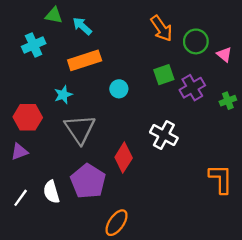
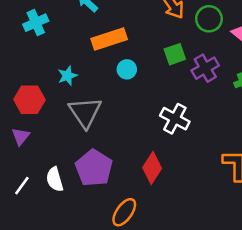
orange rectangle: (85, 60) -> (109, 39), moved
purple triangle: (19, 152) -> (21, 136), turned -30
red diamond: (124, 158) -> (152, 168), moved

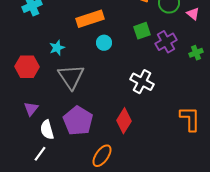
purple triangle: (21, 136) -> (31, 109), moved
white line: (22, 186) -> (40, 154), moved

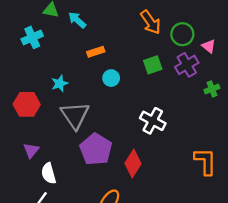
orange rectangle: (90, 19) -> (96, 52), size x0.6
purple cross: (166, 42) -> (187, 65), moved
purple pentagon: (78, 121) -> (96, 149), moved

